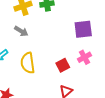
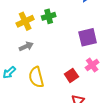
gray arrow: (21, 31) -> (26, 46), turned -48

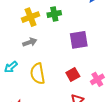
purple square: (88, 37) -> (79, 40), moved
pink cross: (92, 65) -> (97, 79), moved

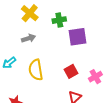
green cross: (54, 14) -> (59, 20), moved
yellow cross: (31, 17) -> (30, 13), turned -30

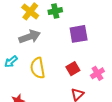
green cross: (59, 20) -> (55, 11), moved
gray arrow: (28, 38) -> (30, 37), size x1.5

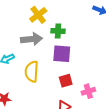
green cross: (55, 11) -> (58, 31), moved
purple square: (79, 34) -> (62, 54), moved

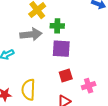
yellow semicircle: (32, 72) -> (28, 90), moved

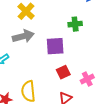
green cross: (57, 26) -> (75, 24), moved

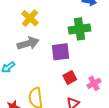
green cross: (75, 24) -> (80, 29), size x1.5

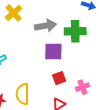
yellow cross: (30, 18) -> (14, 13), moved
gray arrow: (28, 43) -> (46, 26), moved

